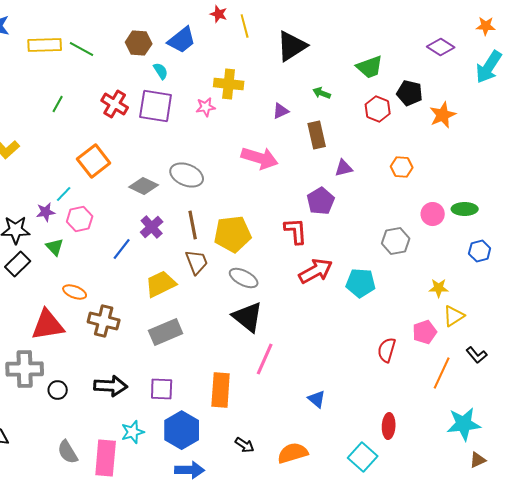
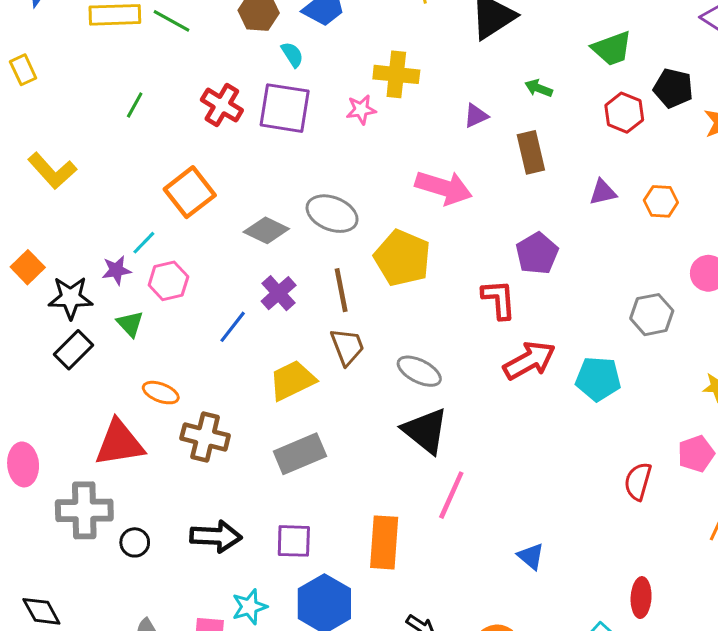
purple triangle: (344, 168) -> (603, 192), moved
yellow pentagon: (233, 234) -> (402, 258), moved, turned 30

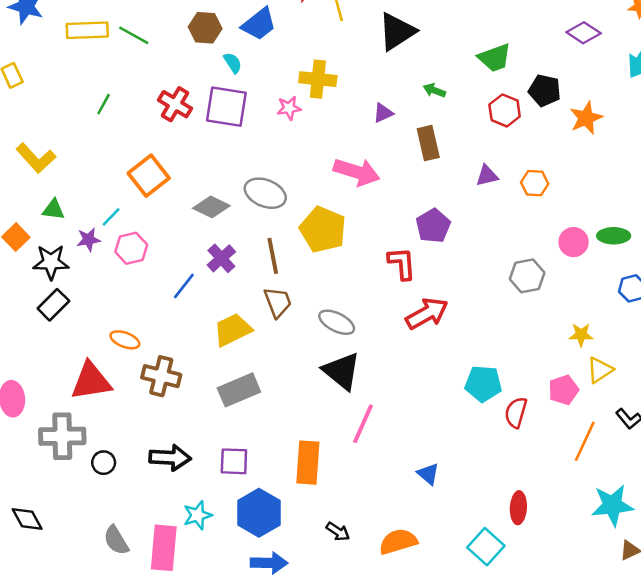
green triangle: (130, 324) -> (53, 209), moved, turned -40
cyan pentagon: (598, 379) -> (483, 384), moved

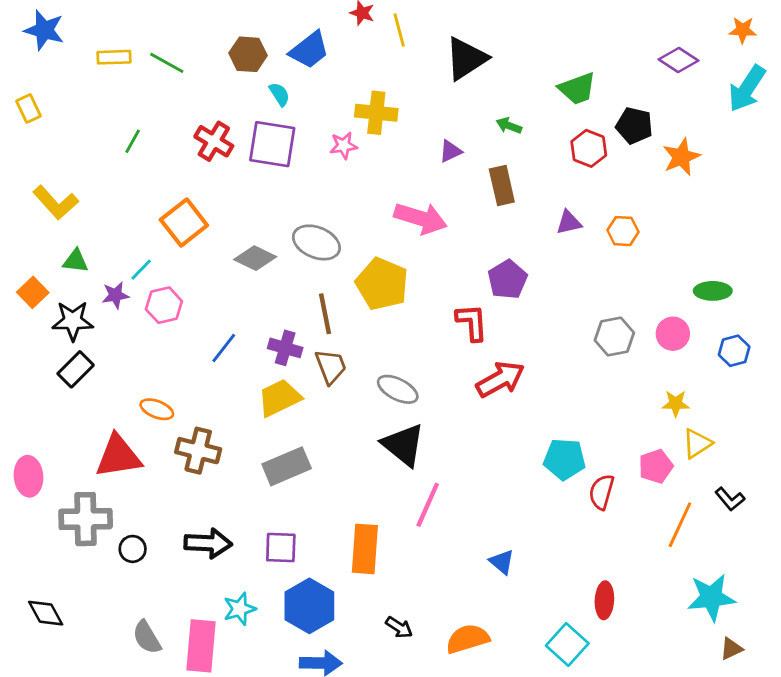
yellow rectangle: (87, 30) -> (114, 57), size x0.7
pink circle: (574, 242) -> (673, 334), moved
purple cross: (221, 258) -> (285, 348), moved, turned -32

